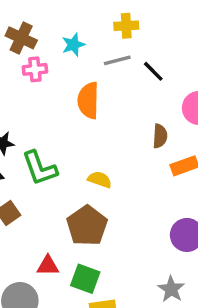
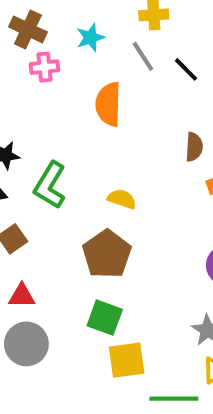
gray line: (117, 60) -> (143, 56), turned 72
green L-shape: (40, 168) -> (50, 185), turned 51
red triangle: (48, 266) -> (22, 296), moved

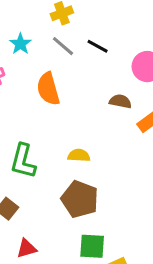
brown semicircle: (194, 147) -> (120, 101), turned -65

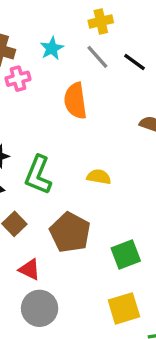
brown pentagon: (80, 199) -> (70, 232), moved
green square: (92, 246) -> (126, 254), moved, turned -32
red triangle: (27, 248) -> (29, 269), turned 35

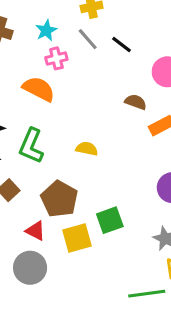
pink cross: (18, 79) -> (56, 58), moved
orange semicircle: (75, 101) -> (39, 89), moved, turned 124
red triangle: (29, 269) -> (35, 231), moved
yellow square: (124, 308) -> (77, 238), moved

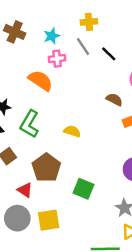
green square: (110, 220) -> (83, 189), turned 35
yellow square: (77, 238) -> (49, 220), moved

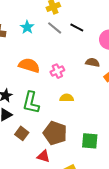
pink cross: (57, 59) -> (57, 71), moved

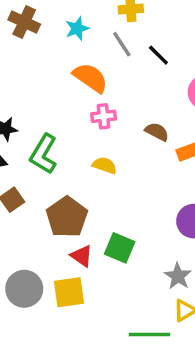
brown semicircle: (92, 62) -> (157, 132), moved
orange semicircle: (29, 65) -> (90, 78), moved
red triangle: (44, 156) -> (82, 256), moved

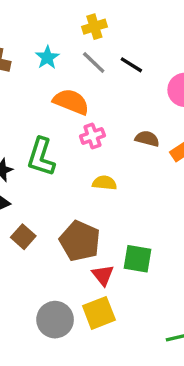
green L-shape: (44, 154) -> (41, 157), moved
red triangle: (82, 256) -> (103, 275), turned 30

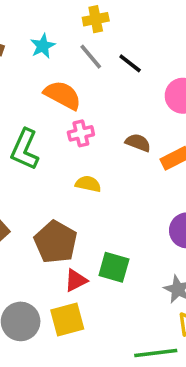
red triangle: (103, 275) -> (76, 280), turned 35

